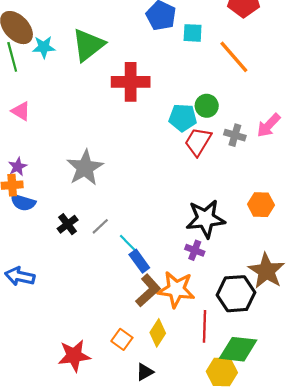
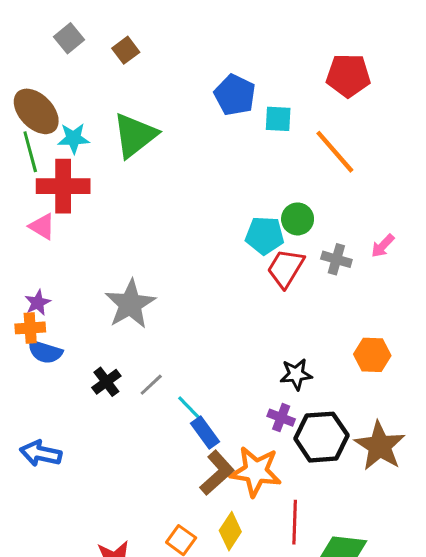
red cross: (131, 82) -> (63, 186), moved
pink arrow: (269, 125) -> (383, 246), size x0.7
black star: (206, 219) -> (296, 374), size x0.6
black hexagon: (236, 294) -> (321, 437), moved

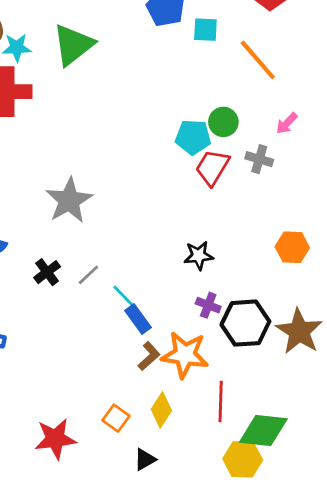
pink arrow: (383, 246) -> (287, 123), moved
black star: (296, 374) -> (199, 256), moved
brown L-shape: (217, 473) -> (149, 356), size x0.7

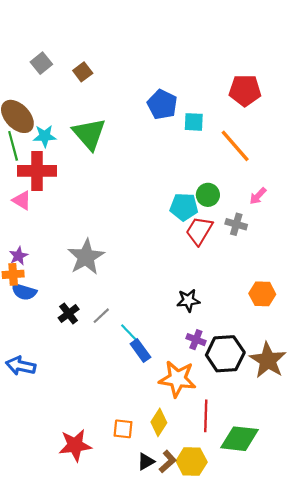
green triangle: (73, 45) -> (89, 134), turned -33
brown L-shape: (149, 356) -> (168, 462), moved
orange square: (116, 418) -> (123, 429), turned -30
yellow hexagon: (243, 459) -> (192, 462), moved

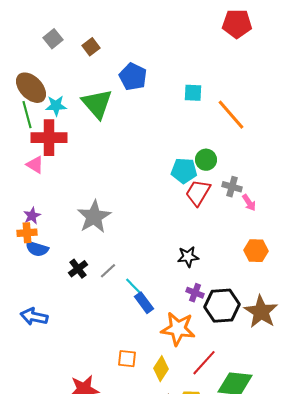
red pentagon: (245, 90) -> (237, 24), moved
blue pentagon: (162, 105) -> (133, 77), moved
pink arrow: (258, 196) -> (249, 203), moved, turned -78
red line: (206, 416) -> (204, 363), turned 40
orange square: (123, 429) -> (127, 359), moved

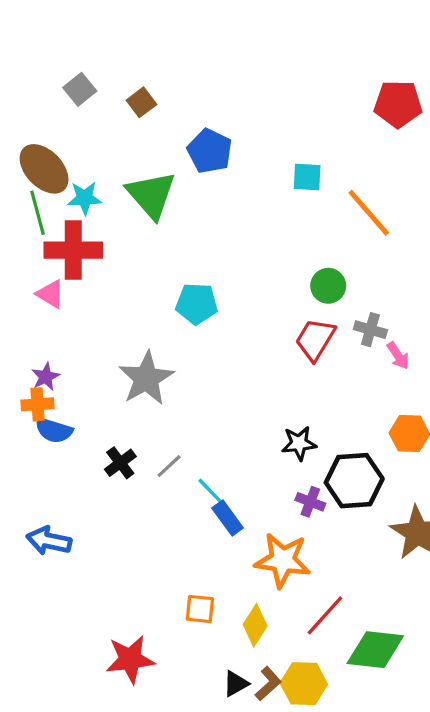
red pentagon: (237, 24) -> (398, 104), moved
cyan pentagon: (184, 171) -> (197, 304), moved
black hexagon: (222, 306) -> (354, 481), moved

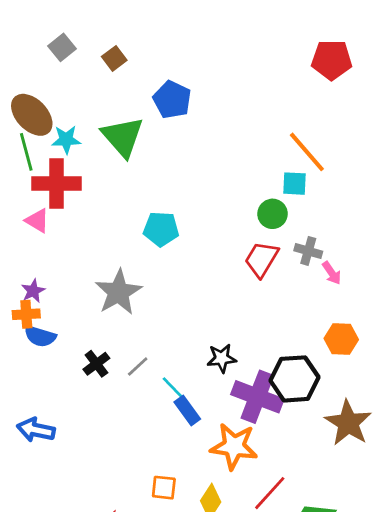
cyan square: (307, 177) -> (295, 184), moved
black star: (299, 443) -> (222, 358), moved
purple cross: (310, 502) -> (257, 397), size x2.0

